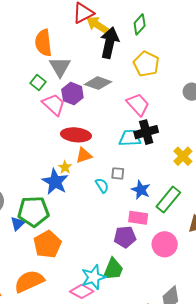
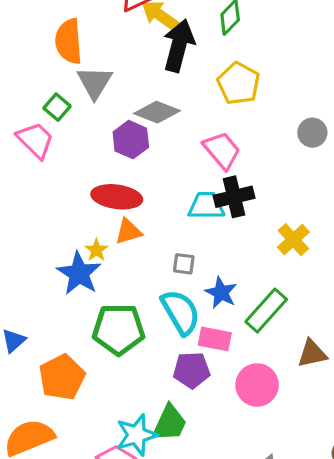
purple hexagon: (72, 94) -> (131, 140), moved
pink trapezoid: (54, 104) -> (35, 140), moved
cyan semicircle: (102, 185) -> (181, 312), moved, size x1.8
green pentagon: (33, 211) -> (119, 329), moved

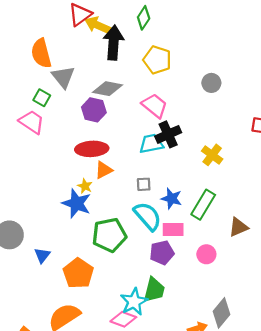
pink circle: (257, 385) -> (206, 254), size x0.7

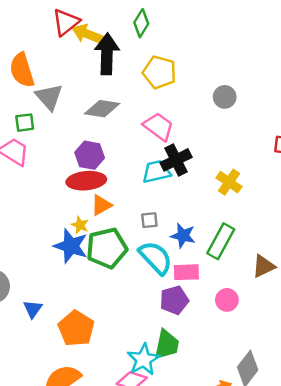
green square: (42, 98) -> (25, 123), turned -35
purple hexagon: (94, 110) -> (90, 155), moved
green pentagon: (109, 235) -> (107, 248), moved

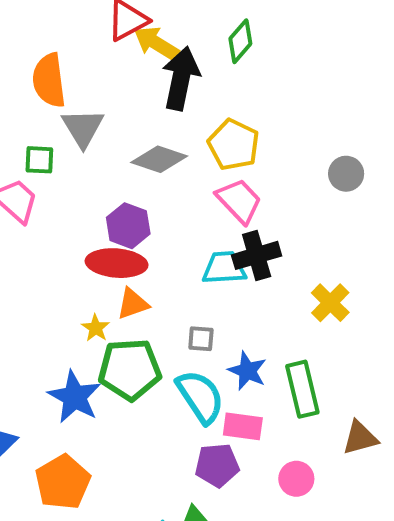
yellow pentagon: (159, 72) -> (234, 145), moved
green rectangle: (221, 241) -> (302, 389), turned -52
blue star: (71, 246) -> (75, 397), moved

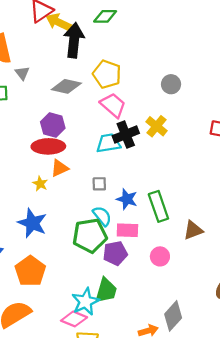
green diamond: (240, 41) -> (105, 16), turned 55
gray triangle: (83, 128) -> (22, 73), size x0.6
yellow cross: (330, 303) -> (156, 126), moved
green pentagon: (130, 369) -> (90, 236), moved
cyan semicircle: (200, 397) -> (102, 216), size x0.7

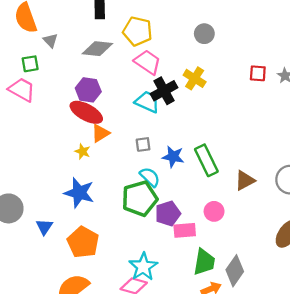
cyan trapezoid: (108, 143) -> (147, 102), turned 40
red ellipse: (48, 146) -> (86, 112), turned 36
pink rectangle: (127, 230) -> (185, 230), moved
green trapezoid: (106, 291) -> (204, 262), moved

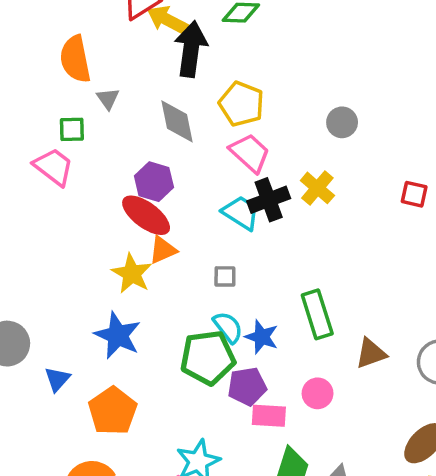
gray diamond: (97, 49) -> (177, 121), turned 64
yellow star: (83, 151) -> (132, 274), size x1.6
blue star: (173, 157) -> (262, 337), moved

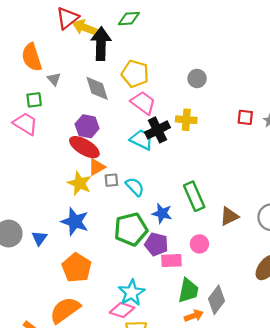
yellow cross: (317, 188) -> (186, 120), turned -30
gray square: (225, 276) -> (111, 180), moved
cyan semicircle: (228, 327) -> (135, 187), moved
blue triangle: (57, 379) -> (39, 238), moved
purple pentagon: (247, 386) -> (156, 244), turned 30

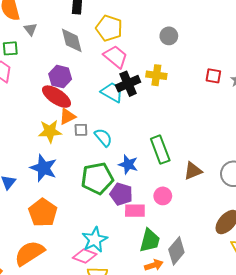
yellow star: (79, 183) -> (50, 131), turned -30

